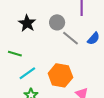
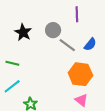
cyan line: (27, 73) -> (12, 86), moved
orange hexagon: (60, 75) -> (80, 74), moved

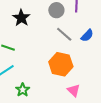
gray circle: (53, 30) -> (56, 10), moved
orange hexagon: (80, 74) -> (61, 64), moved

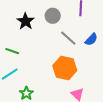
gray circle: (56, 10) -> (53, 16), moved

